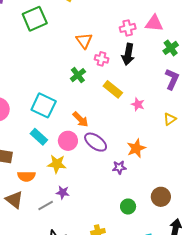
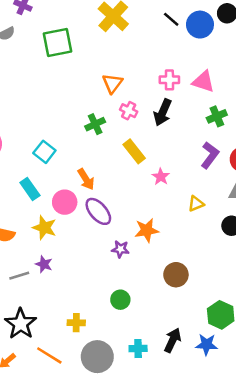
cyan square: (44, 105) -> (44, 152), size x0.7
brown circle: (161, 197) -> (176, 275), moved

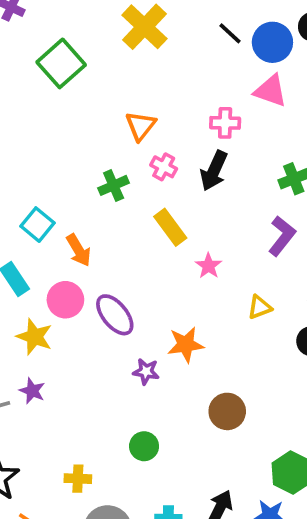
green square: (58, 43) -> (61, 63), turned -32
pink triangle: (203, 82) -> (271, 91), moved
orange arrow: (86, 179) -> (79, 250), moved

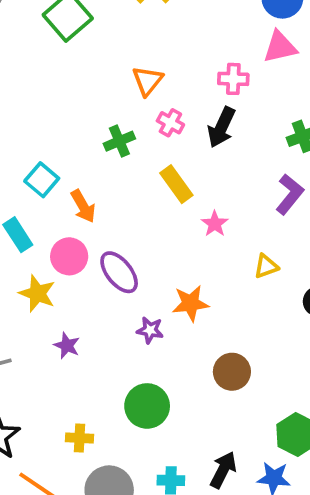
pink triangle: (271, 91) -> (280, 47), turned -33
purple star: (32, 391) -> (67, 346), moved
green circle: (144, 446) -> (147, 406), size x1.5

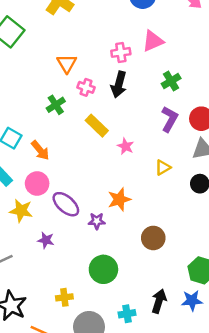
pink triangle: (280, 47) -> (153, 41), moved
purple ellipse: (119, 272) -> (66, 204), moved

